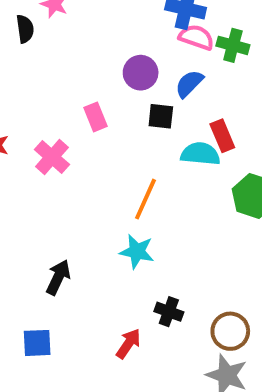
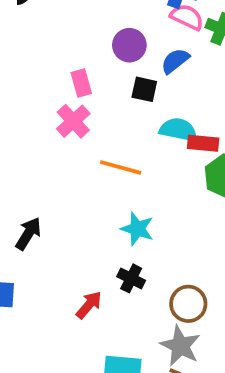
red rectangle: (222, 136) -> (203, 143), moved, turned -68
pink cross: (52, 157) -> (73, 121), moved
orange line: (145, 199) -> (121, 167), turned 75
cyan star: (137, 251) -> (137, 229), moved

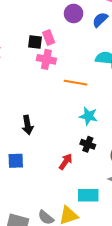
black square: (144, 89) -> (35, 42), moved
pink cross: (73, 121) -> (46, 59), turned -30
black arrow: (28, 234) -> (28, 125), turned 144

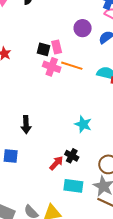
orange line: (76, 83) -> (72, 66), moved
black cross: (88, 144) -> (72, 156), moved
cyan rectangle: (88, 195) -> (73, 186), moved

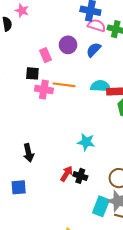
pink rectangle: (57, 47) -> (46, 55), moved
red arrow: (56, 163) -> (67, 174), moved
cyan rectangle: (73, 186) -> (101, 206), moved, turned -66

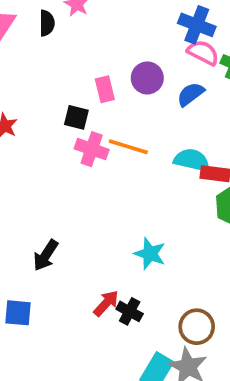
black arrow: (28, 153) -> (46, 255), turned 36

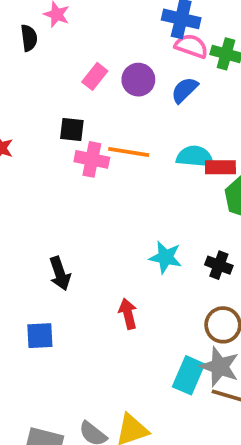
pink rectangle: (105, 89) -> (95, 76), moved, turned 60
black arrow: (46, 255) -> (60, 274), turned -44
red arrow: (106, 303) -> (128, 314), turned -48
black cross: (130, 311) -> (219, 265), moved

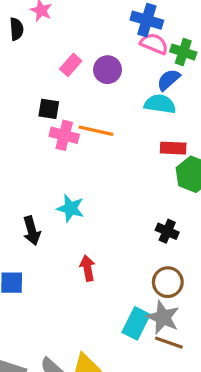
blue semicircle: (184, 90) -> (169, 80), moved
cyan semicircle: (195, 157) -> (160, 104), moved
cyan star: (165, 257) -> (71, 208), moved

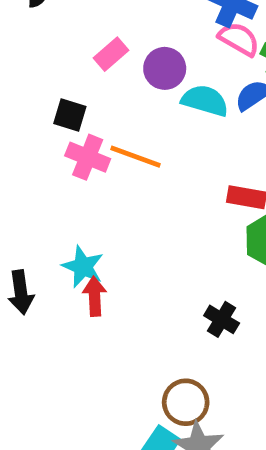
cyan semicircle: (160, 104) -> (205, 101), moved
red arrow: (87, 268) -> (95, 296), moved
brown circle: (168, 282) -> (186, 402), moved

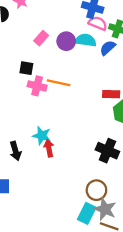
cyan semicircle: (205, 101) -> (86, 40), moved
black cross: (222, 319) -> (107, 151), size x1.5

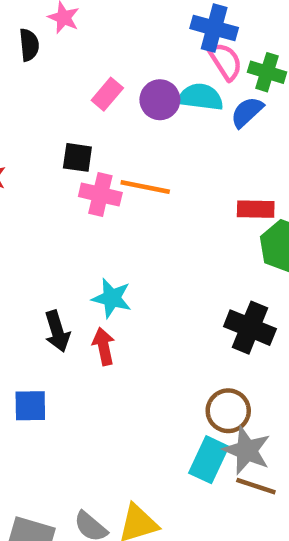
pink semicircle: (98, 23) -> (225, 61), turned 36
red arrow: (49, 148) -> (104, 346), moved

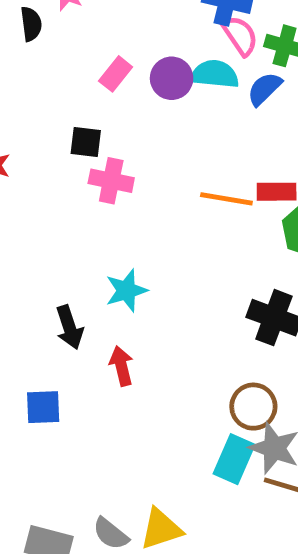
orange line: (145, 187) -> (226, 199), moved
cyan star: (112, 298) -> (126, 290), turned -30
red arrow: (104, 346) -> (121, 366), moved

